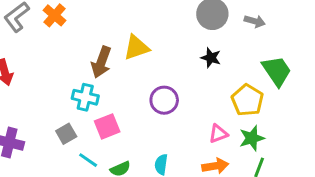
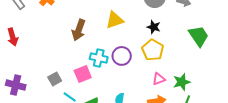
yellow triangle: (136, 48) -> (115, 20), moved
cyan cross: (85, 97) -> (99, 58), moved
yellow pentagon: (247, 100) -> (153, 50), moved

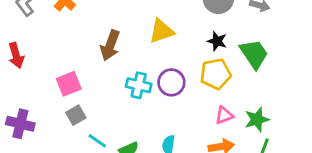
green trapezoid: (199, 36) -> (254, 54), moved
yellow pentagon: (153, 50) -> (216, 74), turned 30
pink square: (83, 74) -> (69, 84), moved

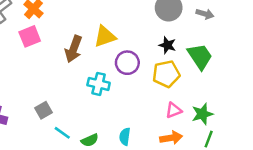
yellow triangle: (161, 31) -> (105, 36), moved
purple circle: (171, 82) -> (127, 63), moved
pink square: (69, 84) -> (30, 36), moved

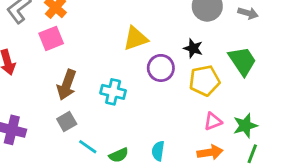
black star: (167, 45) -> (193, 48), moved
brown arrow: (74, 49) -> (67, 85), moved
cyan cross: (99, 84) -> (113, 92), moved

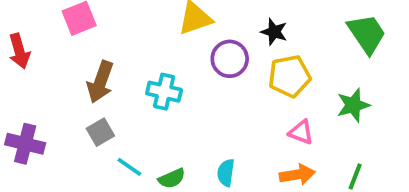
green trapezoid: (242, 61) -> (367, 34), moved
pink triangle: (213, 121) -> (301, 132), turned 42
green star: (245, 126) -> (353, 105), moved

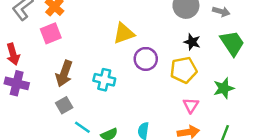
black star: (274, 32) -> (192, 42), moved
pink triangle: (301, 132) -> (191, 105), turned 42
purple cross: (25, 144) -> (17, 83), moved

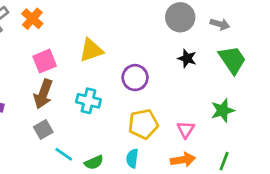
pink square: (51, 33) -> (45, 61), moved
yellow triangle: (124, 33) -> (91, 50), moved
yellow pentagon: (183, 70) -> (143, 124), moved

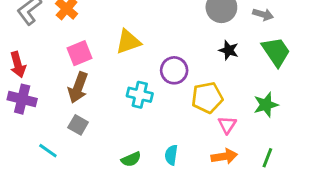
cyan cross: (88, 101) -> (140, 95), moved
yellow pentagon: (143, 124) -> (207, 98), moved
gray square: (43, 130) -> (78, 125), turned -30
cyan line: (64, 154) -> (48, 151), moved

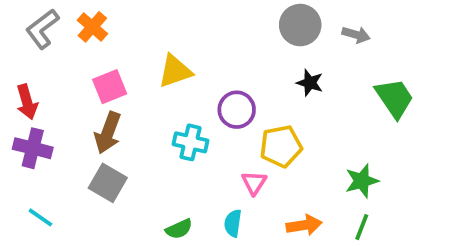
green trapezoid: (276, 52) -> (394, 98), moved
green star: (266, 105) -> (362, 181), moved
gray square: (78, 125) -> (108, 183), size x1.4
pink triangle: (227, 125) -> (254, 183), moved
cyan line: (48, 151) -> (40, 217), moved

